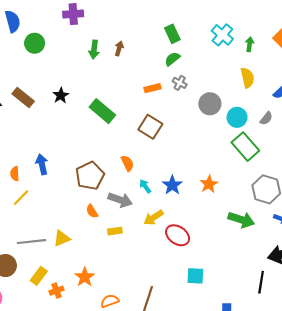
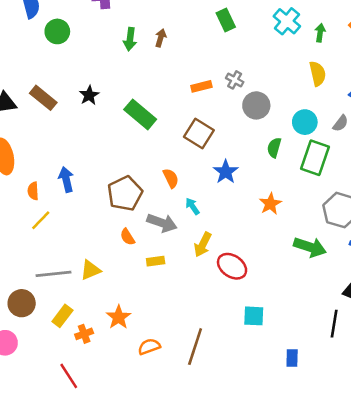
green semicircle: (172, 59) -> (274, 148), moved, turned -35
gray circle: (210, 104) -> (256, 105), moved
green rectangle: (245, 147) -> (315, 158), turned 60
blue star: (172, 185) -> (226, 172), moved
yellow arrow: (154, 218) -> (203, 245), turned -30

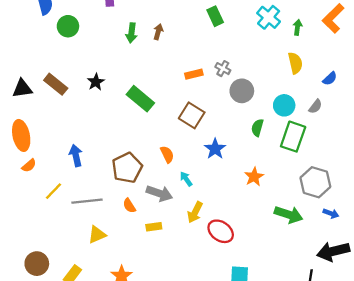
orange semicircle: (33, 191) -> (29, 166), moved, turned -128
gray line: (53, 274) -> (87, 201), moved

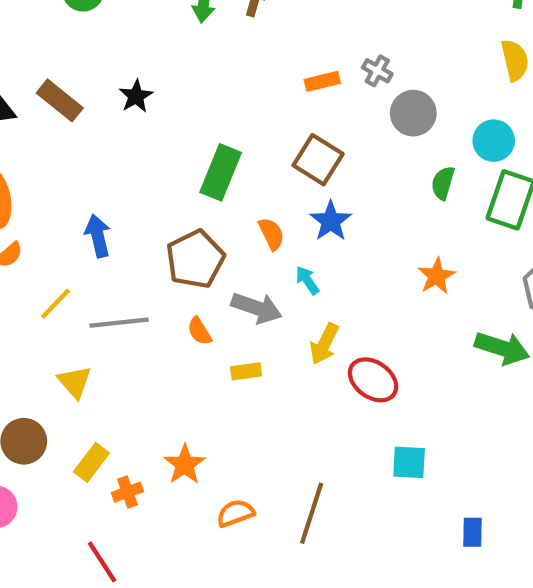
green rectangle: (140, 99) -> (221, 172), moved, turned 72
blue star: (215, 149) -> (331, 221), moved
yellow triangle: (97, 235) -> (75, 382), moved, turned -48

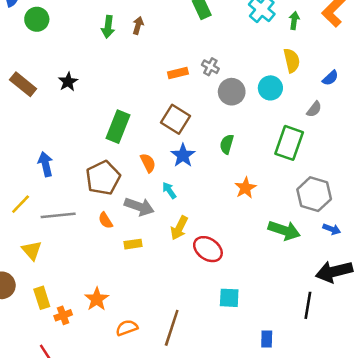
cyan circle: (494, 141) -> (270, 88), moved
green semicircle: (443, 183) -> (227, 144), moved
yellow rectangle: (91, 462) -> (42, 298), turned -55

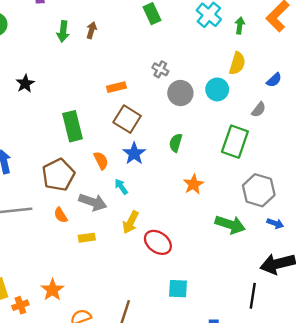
yellow semicircle: (292, 60) -> (237, 63), turned 30
orange rectangle: (178, 73) -> (116, 87), moved
green rectangle: (118, 127) -> (73, 126), turned -36

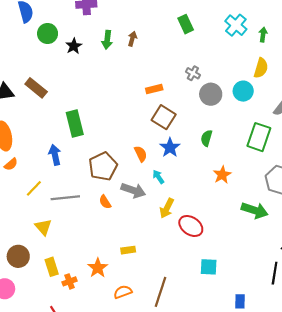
black star: (25, 84) -> (74, 46), moved
green rectangle: (73, 126) -> (75, 123), moved
yellow rectangle: (87, 238) -> (128, 250), moved

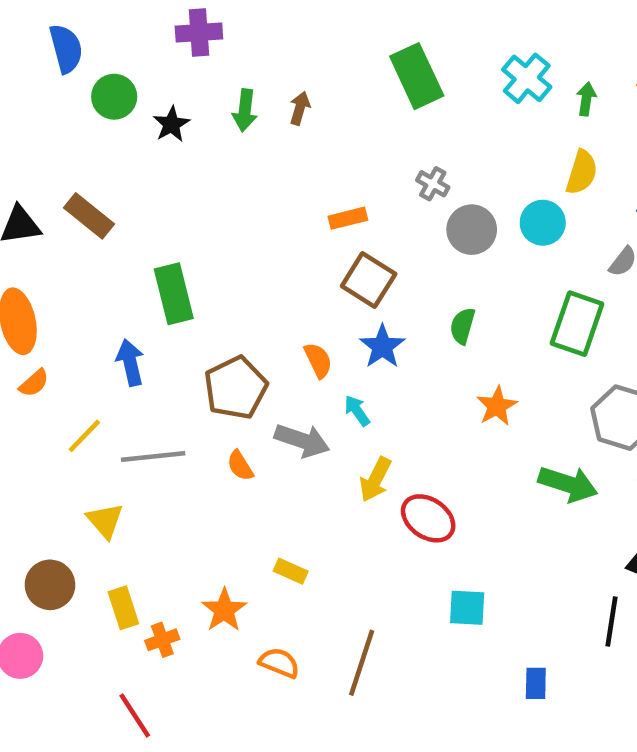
green rectangle: (186, 24) -> (417, 76), size x1.5
yellow rectangle: (128, 250) -> (291, 571), turned 32
orange semicircle: (123, 292) -> (279, 663), turned 42

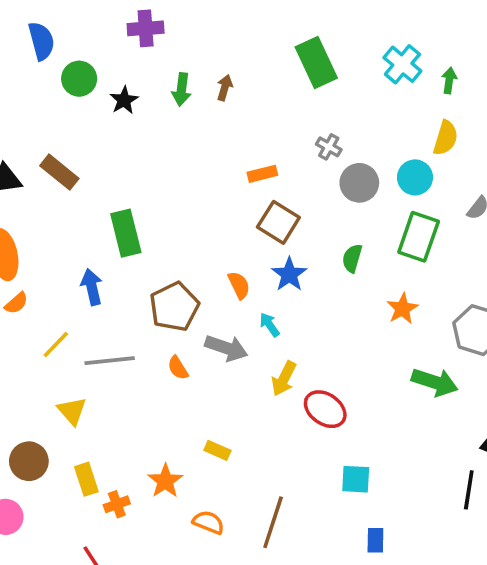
green rectangle: (577, 324) -> (419, 237), moved
orange star: (497, 406) -> (402, 309), moved
blue rectangle: (536, 683) -> (375, 540), moved

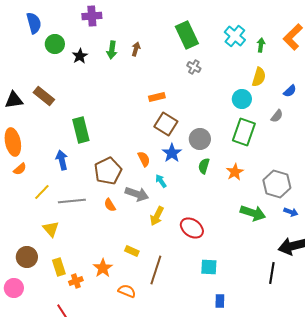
gray cross: (329, 147) -> (194, 67), moved
gray circle: (359, 183) -> (200, 139), moved
green semicircle: (352, 258) -> (204, 166), moved
yellow arrow: (284, 379) -> (157, 216), moved
brown line: (273, 522) -> (156, 270), moved

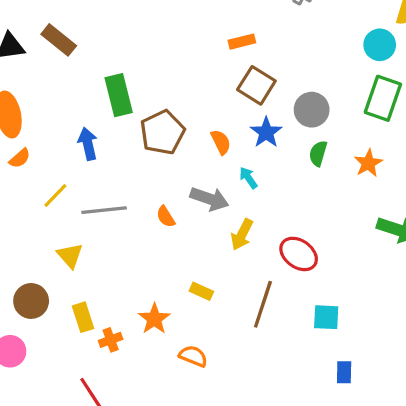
brown pentagon: (108, 171) -> (162, 132), moved
brown line: (156, 270) -> (263, 304), moved

